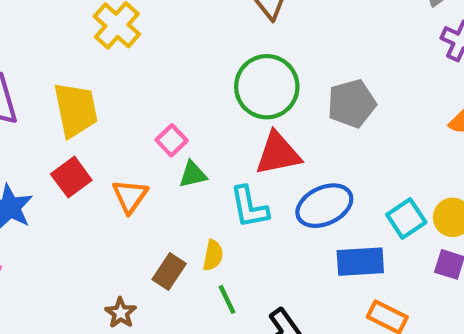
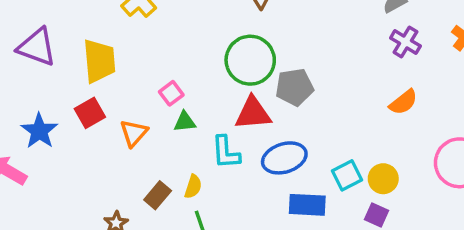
gray pentagon: (352, 104) -> (294, 87), moved

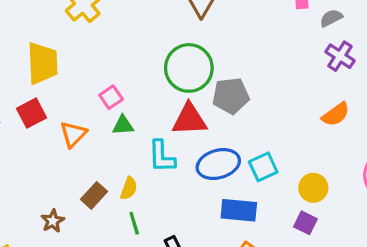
cyan square: (347, 175) -> (263, 167), moved

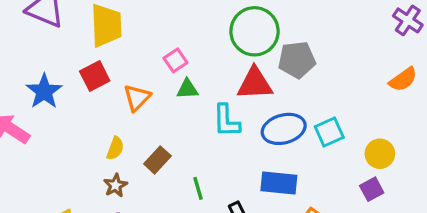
yellow semicircle: (129, 188) -> (115, 148), moved
blue rectangle: (239, 210) -> (279, 183), moved
purple square: (305, 223) -> (372, 189), turned 35

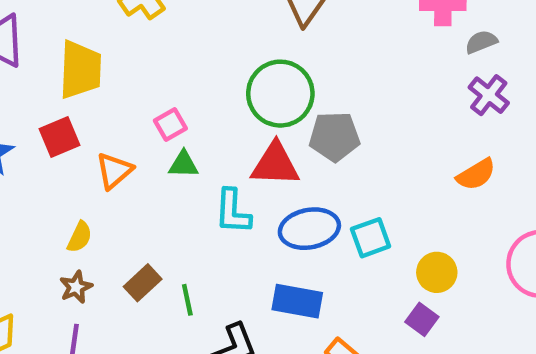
brown rectangle: (157, 160) -> (143, 283), moved
purple square: (372, 189) -> (422, 319), turned -30

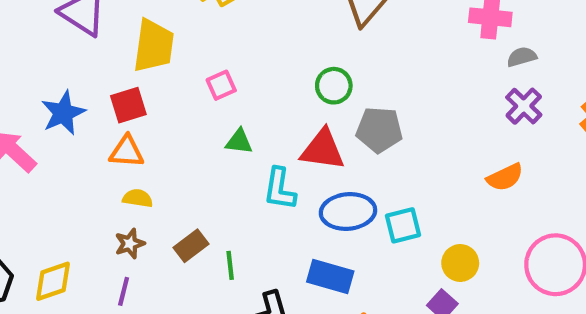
green circle: (280, 94) -> (334, 86), size x0.6
pink square: (170, 124) -> (221, 85), moved
orange triangle: (114, 171) -> (127, 152), moved, turned 39
yellow semicircle: (80, 237) -> (138, 198), turned -112

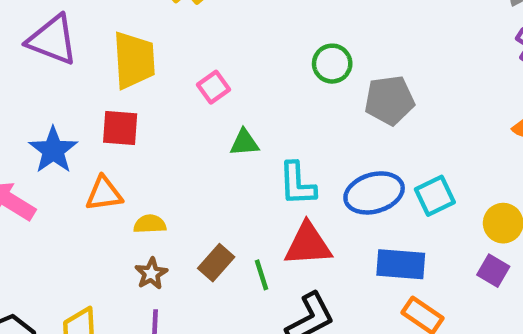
red square: (128, 105) -> (120, 128), turned 33
red triangle: (323, 150) -> (308, 244), moved
orange triangle: (127, 152) -> (104, 194), moved
blue rectangle: (330, 276) -> (401, 264), moved

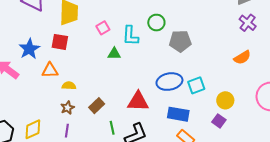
cyan L-shape: (297, 184) -> (130, 36), moved
green line: (262, 275) -> (112, 128), moved

